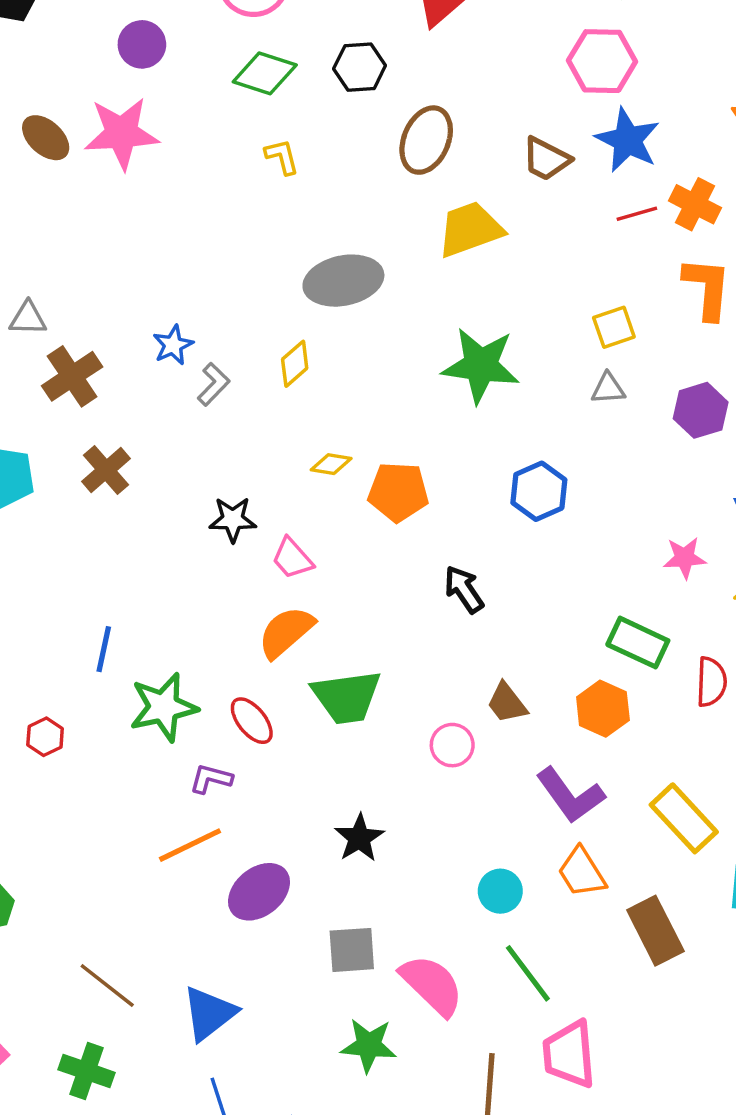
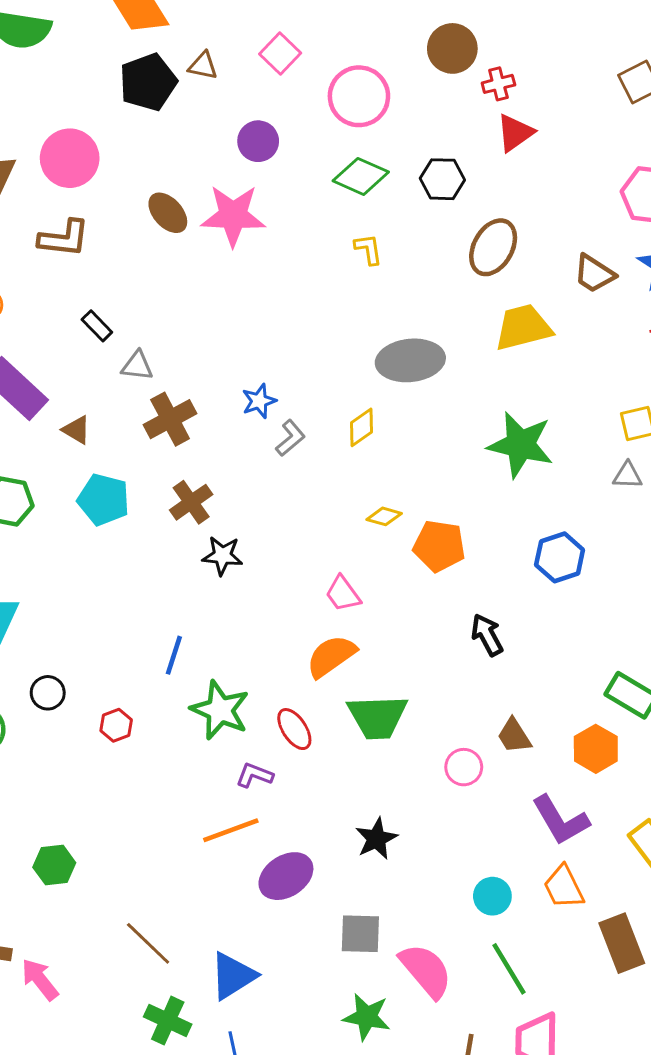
black star: (233, 519) -> (222, 556), moved
green star: (164, 707) -> (220, 710), turned 30
green cross: (87, 1071) -> (168, 1021), moved

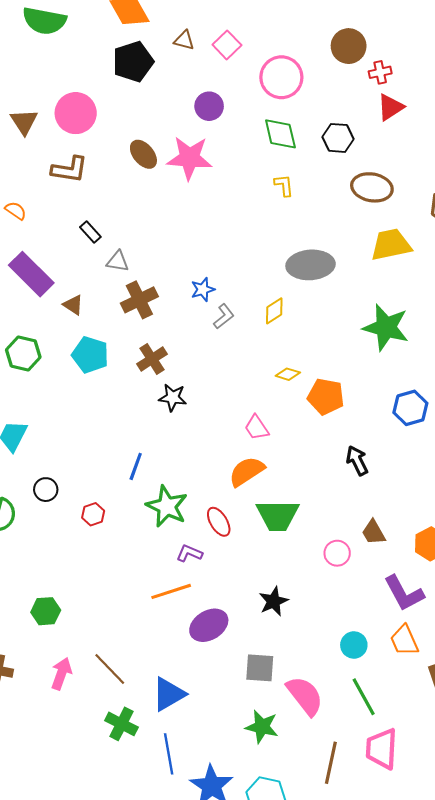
brown triangle: (203, 66) -> (184, 40), moved
green diamond: (361, 176) -> (280, 134), turned 51
brown ellipse: (493, 247) -> (372, 187), turned 69
pink arrow: (40, 979) -> (61, 674), moved, turned 56

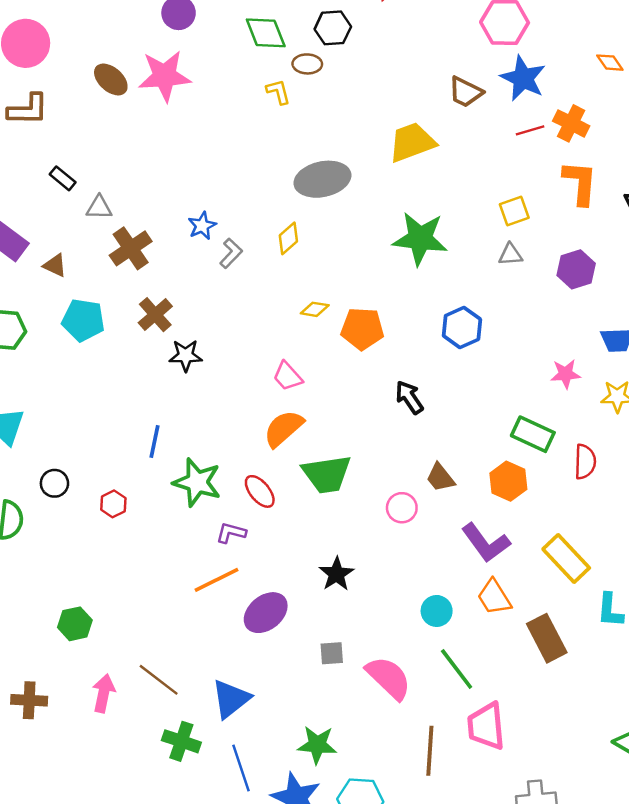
brown ellipse: (372, 187) -> (307, 64), moved, size x0.6
gray square: (260, 668) -> (332, 653), size x0.7
green star: (262, 727) -> (317, 745), moved

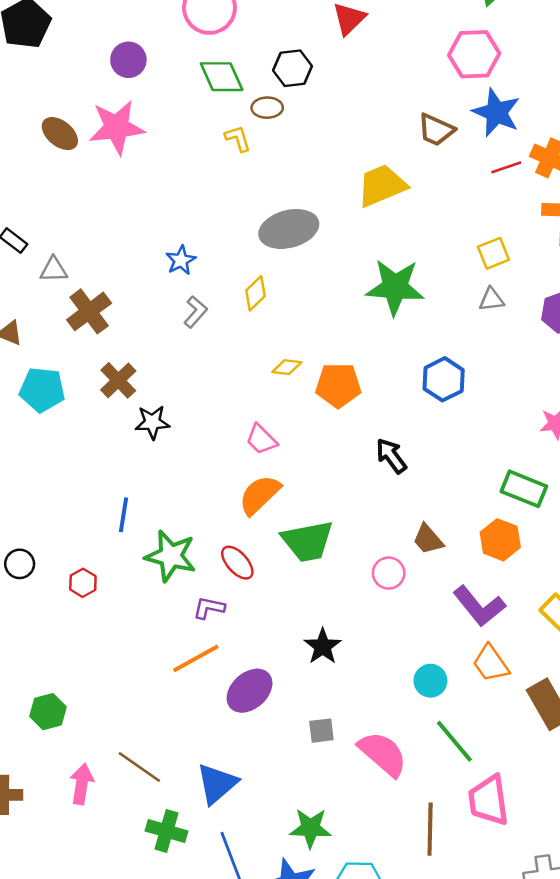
blue star: (202, 226) -> (181, 260), moved

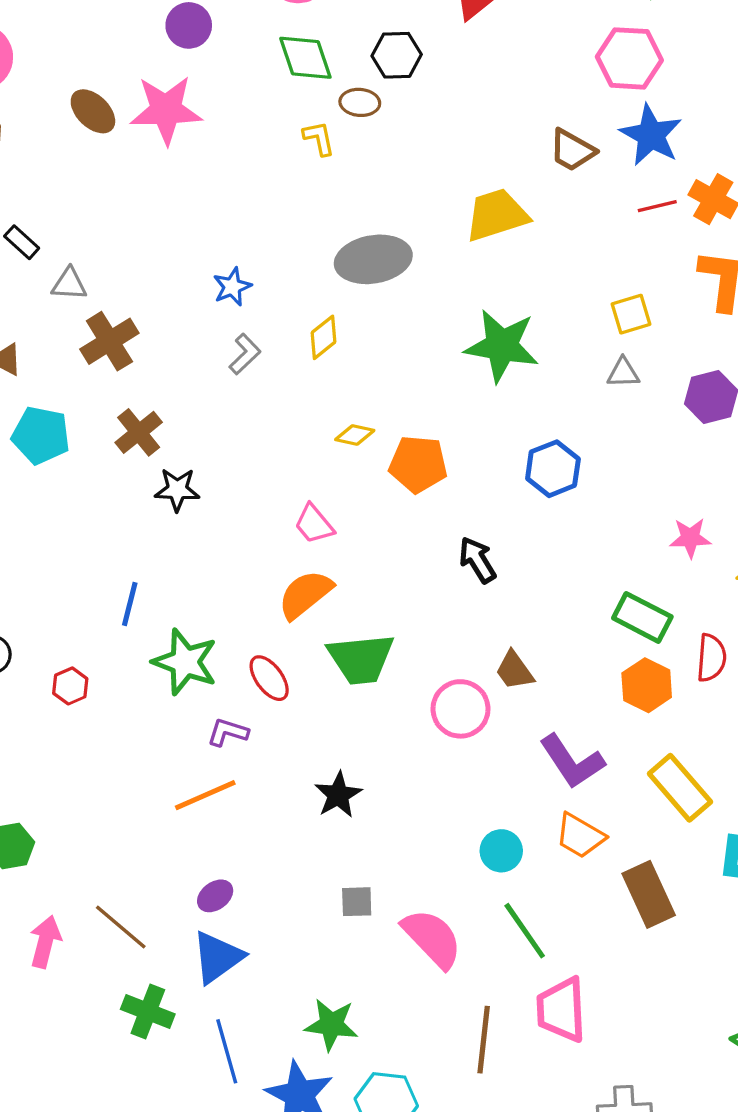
orange hexagon: (500, 540) -> (647, 685), moved
pink circle: (389, 573) -> (461, 709), size x1.4
black star: (323, 646) -> (338, 795), moved
orange trapezoid: (491, 663) -> (580, 836), turned -30
purple ellipse: (250, 691) -> (215, 896), moved, size x0.6

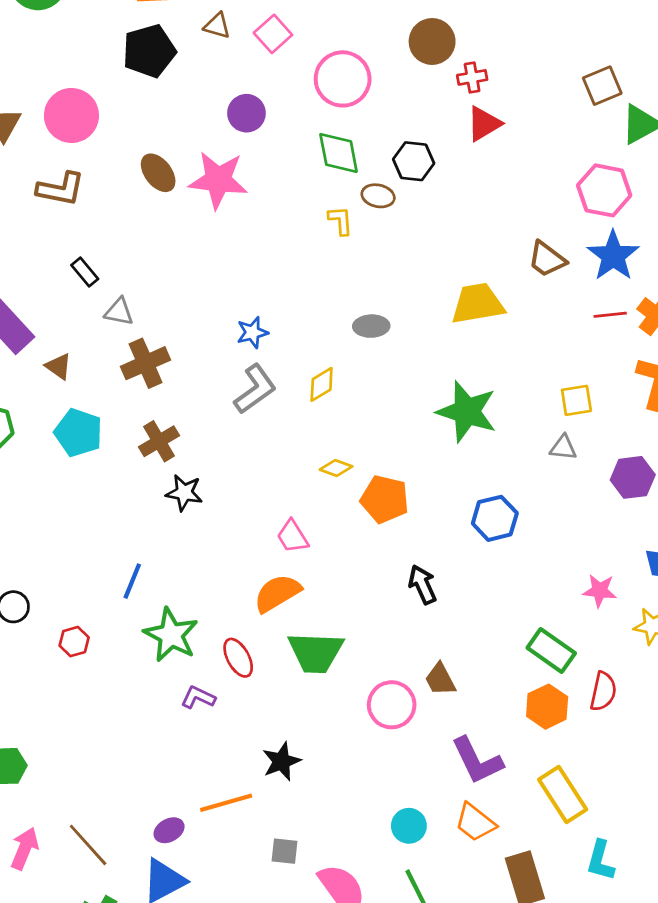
gray ellipse: (373, 259) -> (371, 326), size x0.6
gray L-shape: (245, 354) -> (255, 389), size x1.5
orange line: (205, 795) -> (226, 803), moved

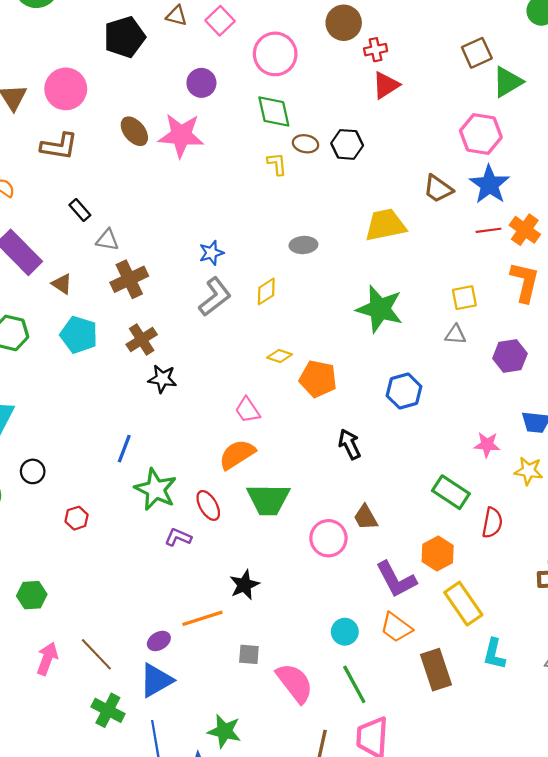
black hexagon: (414, 161) -> (347, 144), moved
red hexagon: (74, 642) -> (77, 518), moved
orange hexagon: (547, 707) -> (438, 553), moved

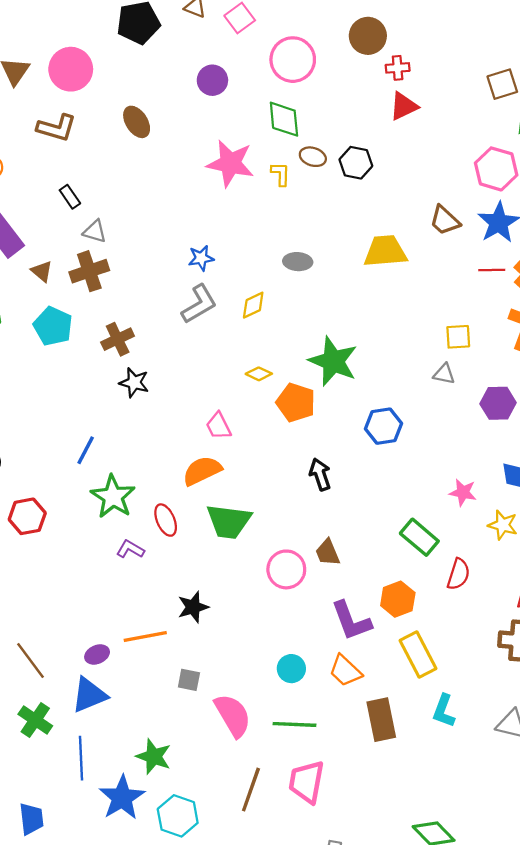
pink star: (181, 135) -> (230, 163), moved
brown cross: (129, 279) -> (89, 271), moved
green star: (380, 309) -> (333, 361), moved
red hexagon: (77, 518) -> (27, 516), size x1.5
green line: (354, 684) -> (295, 724), turned -66

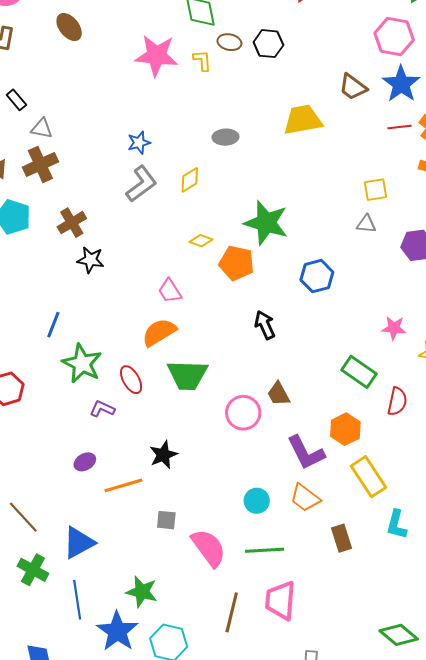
purple ellipse: (97, 654) -> (85, 462), moved
brown rectangle: (381, 720) -> (342, 538), size x0.7

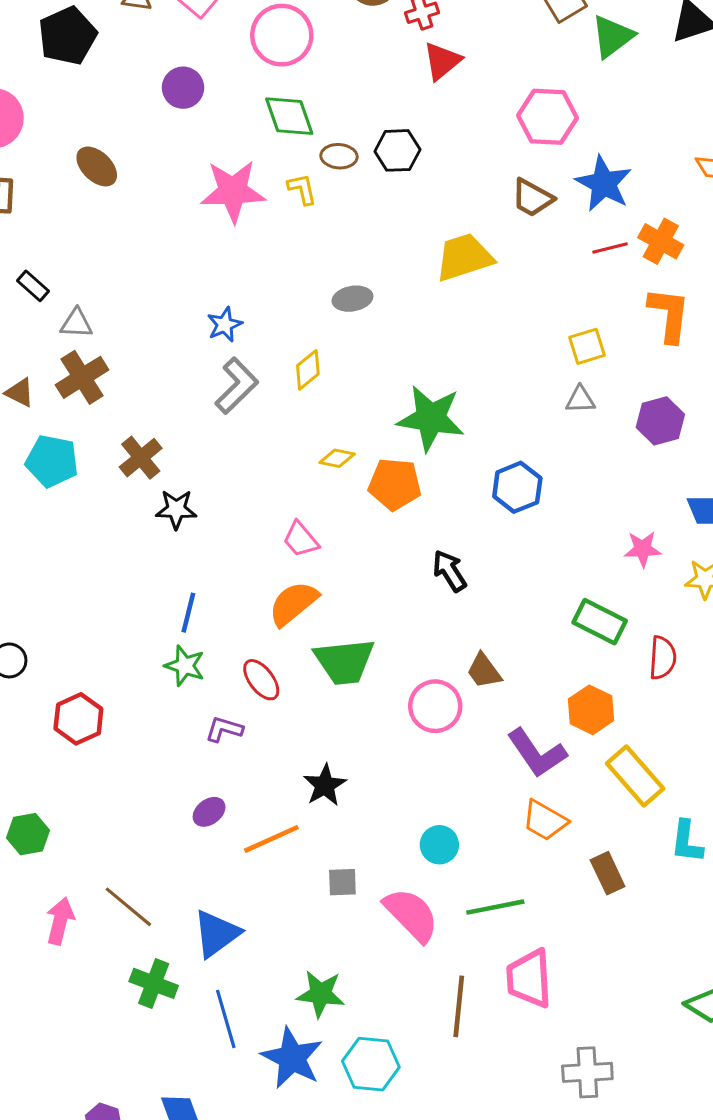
pink hexagon: (394, 36) -> (547, 117), moved
blue line: (53, 325) -> (188, 613), moved
green star: (82, 363) -> (185, 666), size x0.7
cyan circle: (257, 501) -> (439, 845), moved

